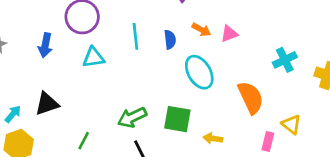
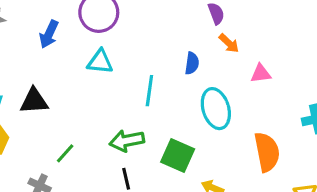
orange arrow: (201, 30) -> (229, 43), moved
cyan line: (135, 36) -> (149, 91), moved

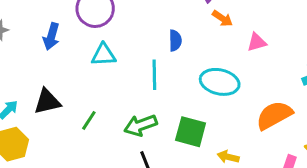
blue semicircle: (192, 63) -> (175, 40), moved
cyan ellipse: (216, 109) -> (220, 82), turned -51
orange semicircle: (267, 152) -> (274, 115), turned -99
green line: (65, 153) -> (89, 120), moved

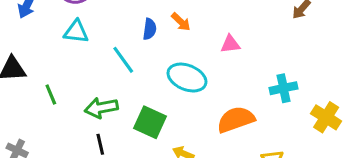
orange arrow: (222, 18) -> (181, 22), moved
cyan line: (154, 75) -> (123, 60), turned -44
green line: (89, 120) -> (51, 95), turned -65

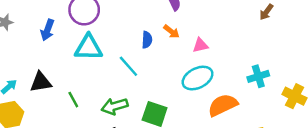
cyan triangle: (76, 32) -> (89, 48), size x1.4
pink triangle: (230, 44) -> (200, 45), moved
cyan ellipse: (187, 78) -> (198, 78), moved, turned -44

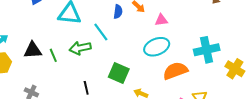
cyan cross: (258, 76) -> (207, 50), size x1.4
black triangle: (41, 82) -> (33, 50), moved
green arrow: (115, 106) -> (80, 48), moved

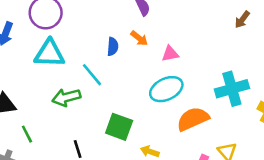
green line: (53, 55) -> (27, 134), moved

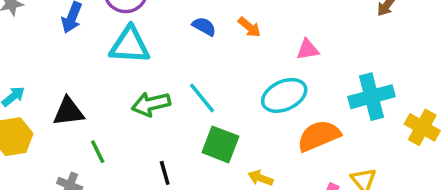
blue semicircle: (113, 47) -> (204, 26), moved, turned -66
pink triangle: (170, 54) -> (308, 50), moved
cyan line: (92, 75) -> (202, 98), moved

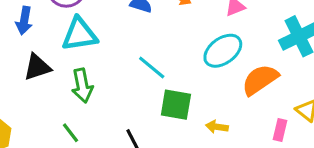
green arrow: (151, 104) -> (82, 86), moved, turned -76
black triangle: (68, 112) -> (37, 67), moved

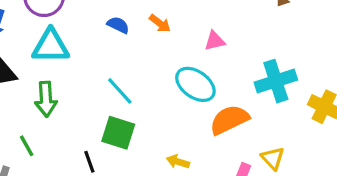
cyan ellipse: (223, 51) -> (195, 84), turned 63
green square: (176, 105) -> (118, 133), moved

